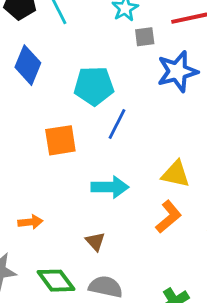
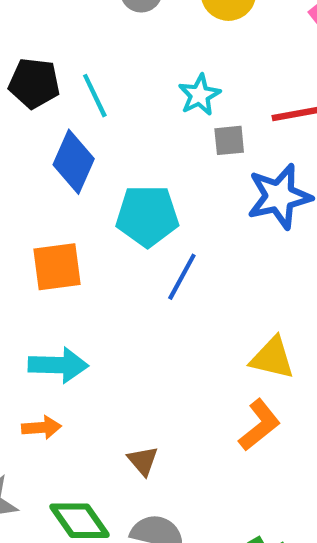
blue diamond: (28, 65) -> (74, 162), moved
orange square: (60, 140) -> (57, 267), moved
cyan arrow: (110, 187) -> (58, 365), moved

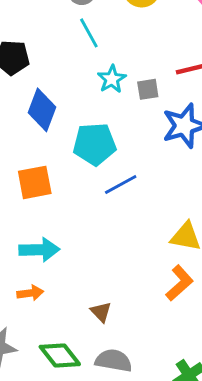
cyan star: (199, 95) -> (112, 79), moved
cyan line: (95, 96) -> (89, 33), moved
blue line: (182, 277) -> (121, 184), turned 36

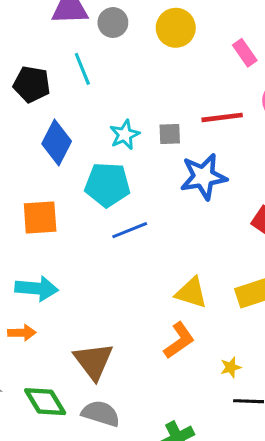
cyan line: (89, 33) -> (82, 69), moved
cyan star: (112, 79) -> (125, 135), moved
brown triangle: (101, 312) -> (93, 361), size x1.8

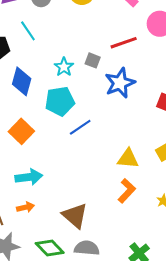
gray square: (170, 134) -> (93, 60), turned 35
orange square: (40, 218) -> (21, 131), turned -30

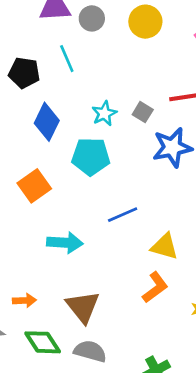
blue line: (80, 127) -> (123, 215), moved
cyan arrow: (29, 177) -> (65, 243), moved
orange arrow: (25, 207) -> (24, 300), moved

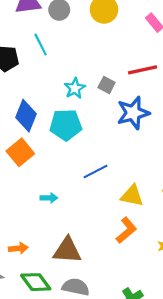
blue diamond: (47, 122) -> (26, 116), moved
cyan arrow: (65, 243) -> (49, 198), size x0.6
brown triangle: (83, 307) -> (67, 250), turned -44

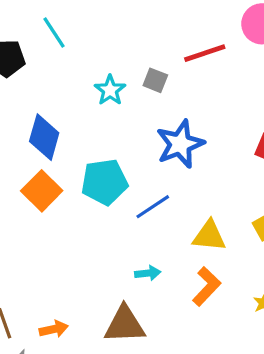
blue star: (133, 113) -> (180, 144), moved
cyan pentagon: (66, 125) -> (104, 182), moved
cyan arrow: (49, 198) -> (148, 273), moved

